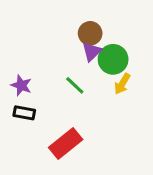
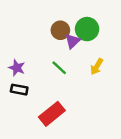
brown circle: (90, 33) -> (60, 30), moved
green circle: (113, 59) -> (87, 29), moved

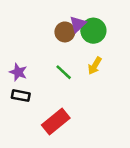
purple triangle: (72, 41) -> (78, 24), moved
yellow arrow: (97, 67) -> (95, 66), moved

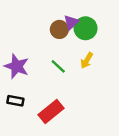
purple star: (18, 72) -> (17, 66), size x1.5
black rectangle: (21, 96) -> (15, 101), moved

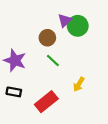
brown circle: (59, 29) -> (47, 38), moved
yellow arrow: (87, 60) -> (79, 84), moved

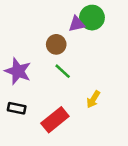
purple triangle: (65, 20) -> (77, 24), turned 32
green circle: (78, 26) -> (92, 18), moved

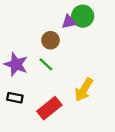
green line: (63, 71) -> (46, 64), moved
yellow arrow: (93, 99) -> (84, 90), size x1.5

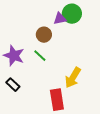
black rectangle: (15, 98) -> (13, 85), turned 32
red rectangle: (49, 108) -> (57, 100), moved, turned -60

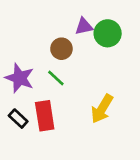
green circle: (72, 14) -> (108, 33), moved
red rectangle: (57, 100) -> (45, 116), moved

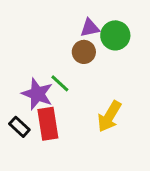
brown circle: (61, 49) -> (84, 52), moved
purple star: (20, 78) -> (37, 94), moved

